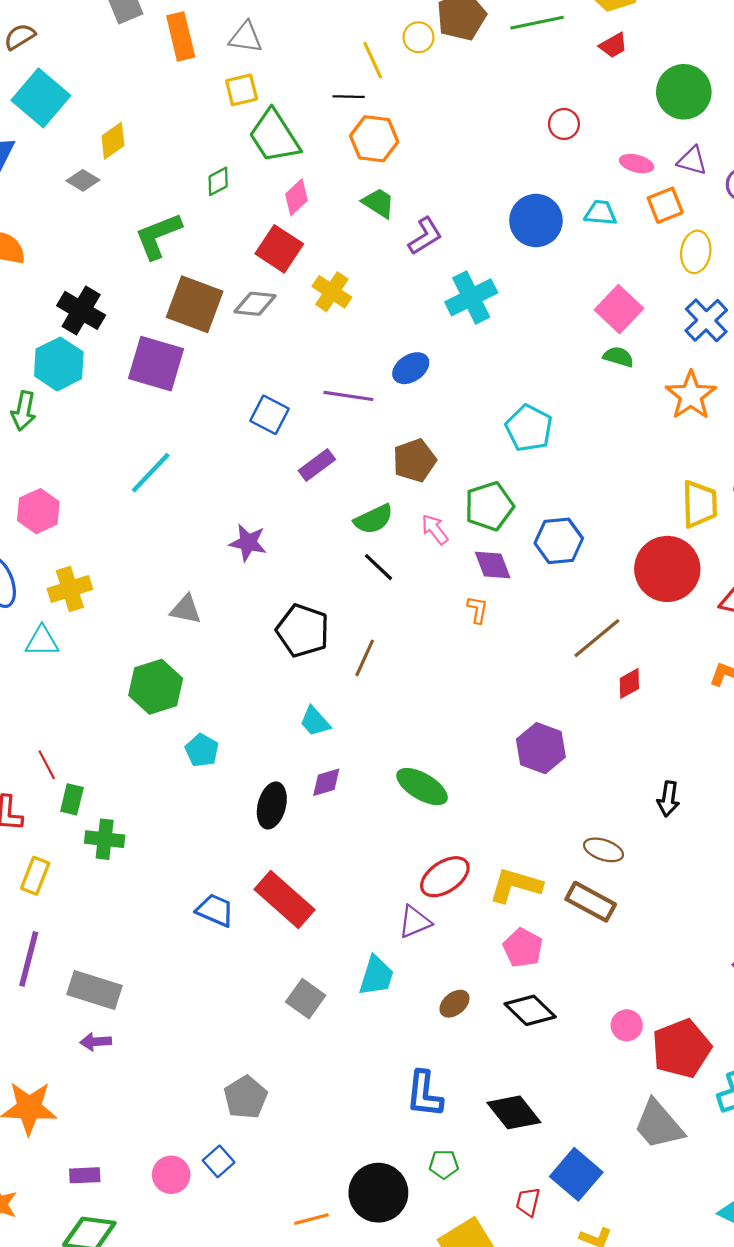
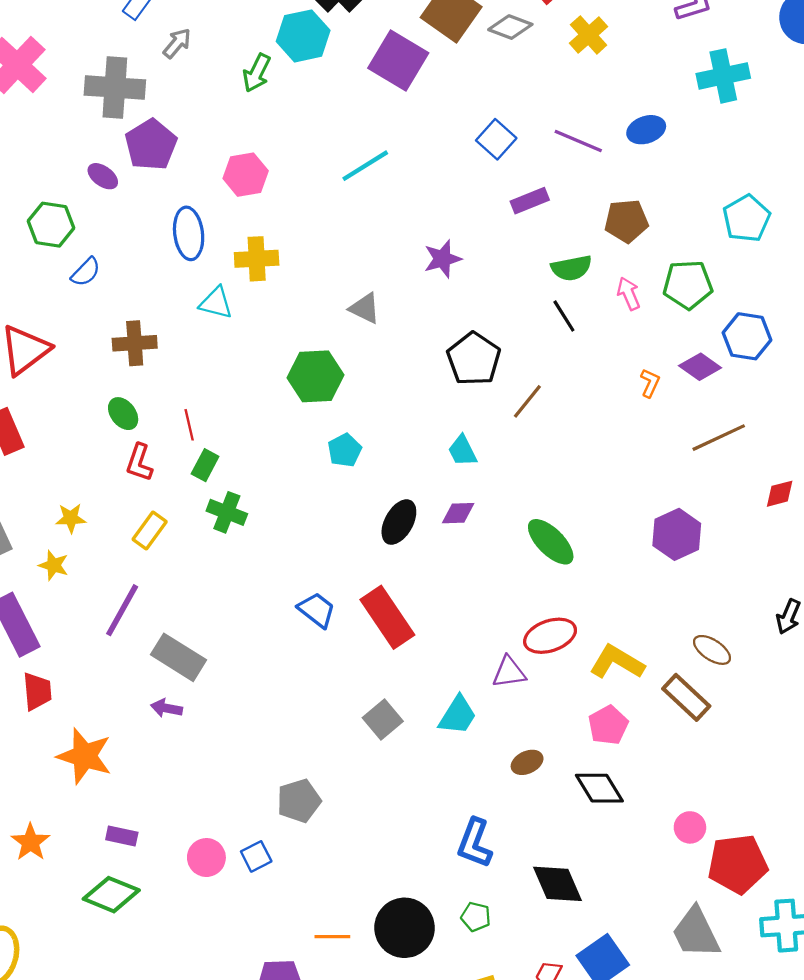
purple star: (248, 543) -> (442, 259), turned 30
purple diamond: (493, 565) -> (700, 367), moved, turned -48
brown line: (597, 638) -> (719, 438), moved

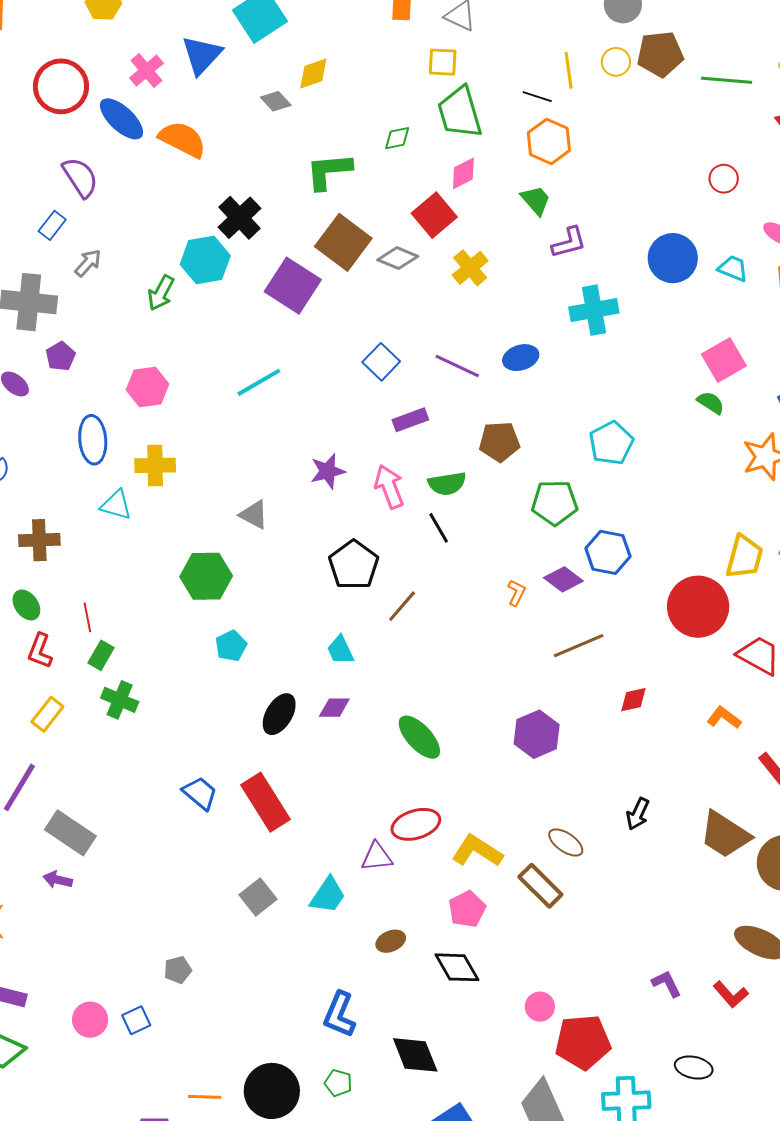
purple pentagon: (151, 145) -> (61, 356), size x0.6
pink arrow: (629, 294) -> (389, 487), moved, size x1.4
gray pentagon: (299, 801) -> (178, 970), size x0.7

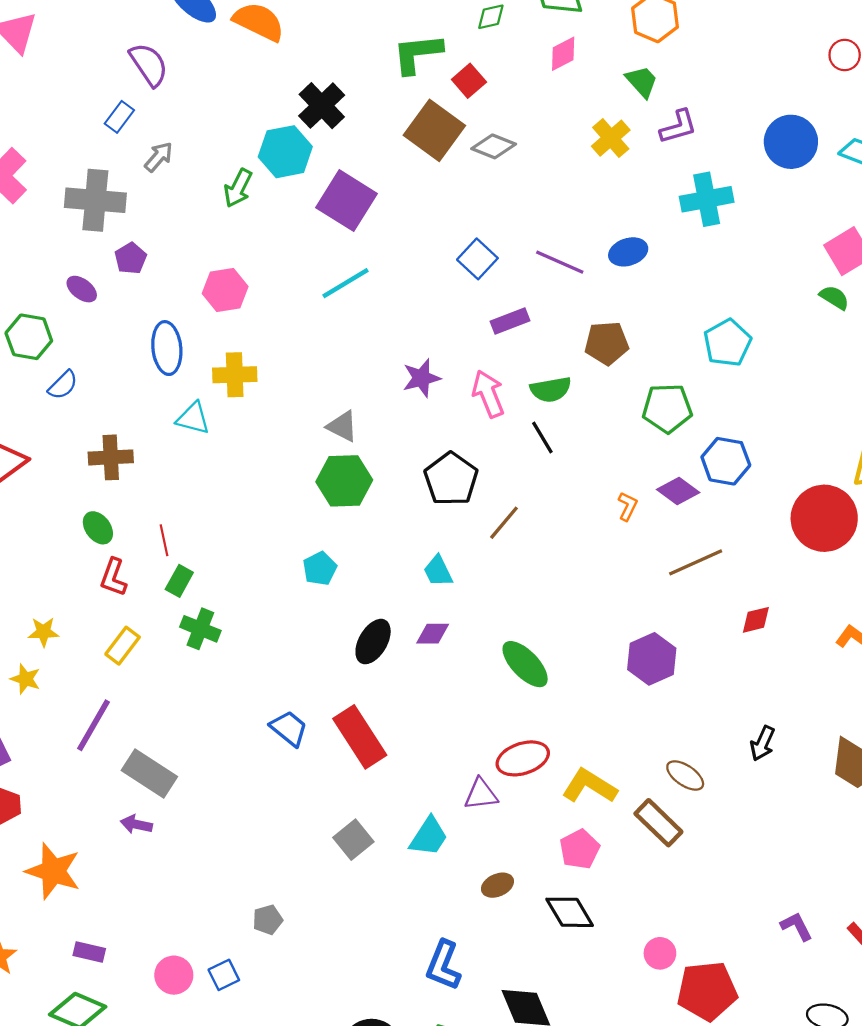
red square: (434, 215) -> (469, 81), moved, size x0.7
yellow cross: (470, 268) -> (611, 138), moved
purple square: (293, 286) -> (347, 201), moved
green hexagon: (206, 576) -> (344, 481), moved

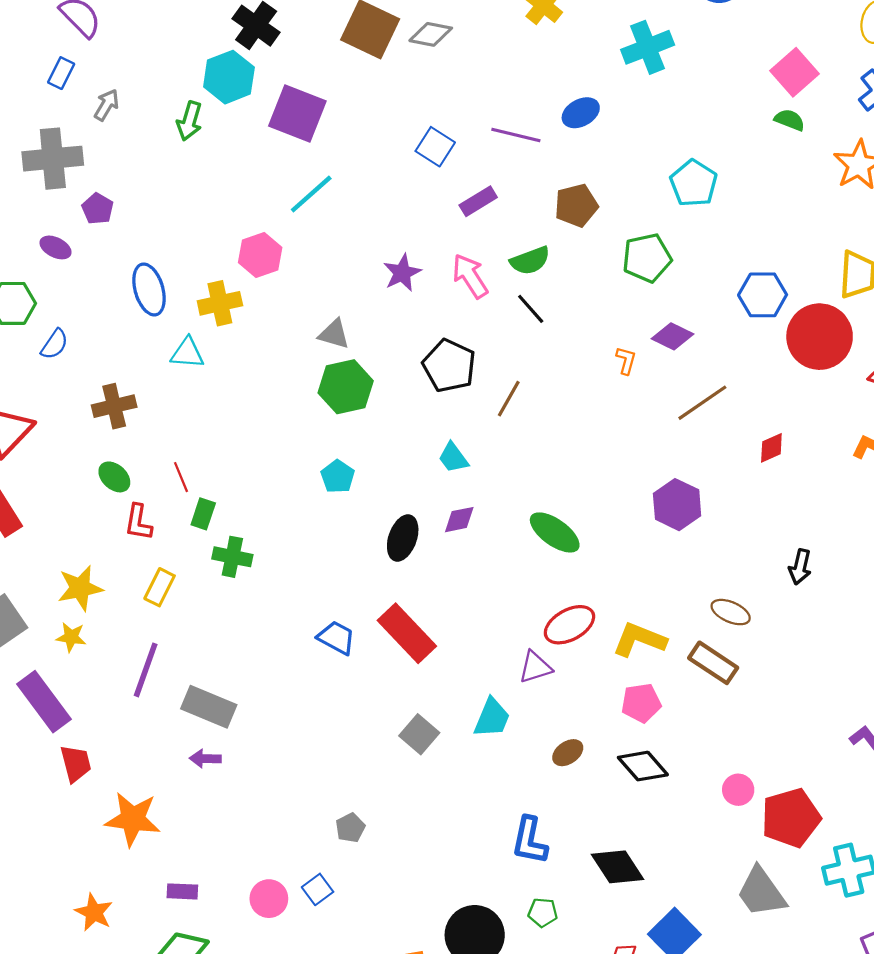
pink hexagon: (225, 290) -> (260, 255), moved
blue hexagon: (726, 461) -> (763, 295), moved
yellow star: (43, 632) -> (80, 588), size x1.5
pink pentagon: (580, 849) -> (641, 703), turned 30

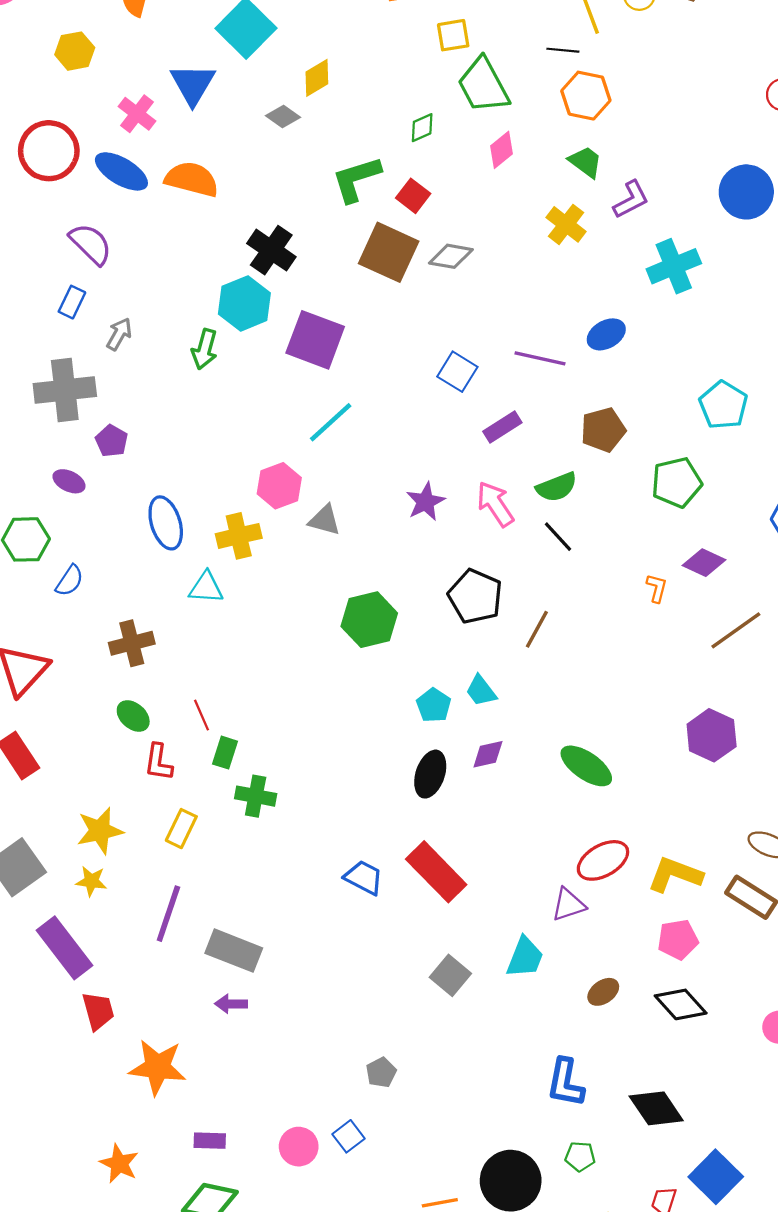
gray triangle: (334, 334) -> (324, 520), moved
cyan pentagon: (338, 477) -> (434, 705), moved

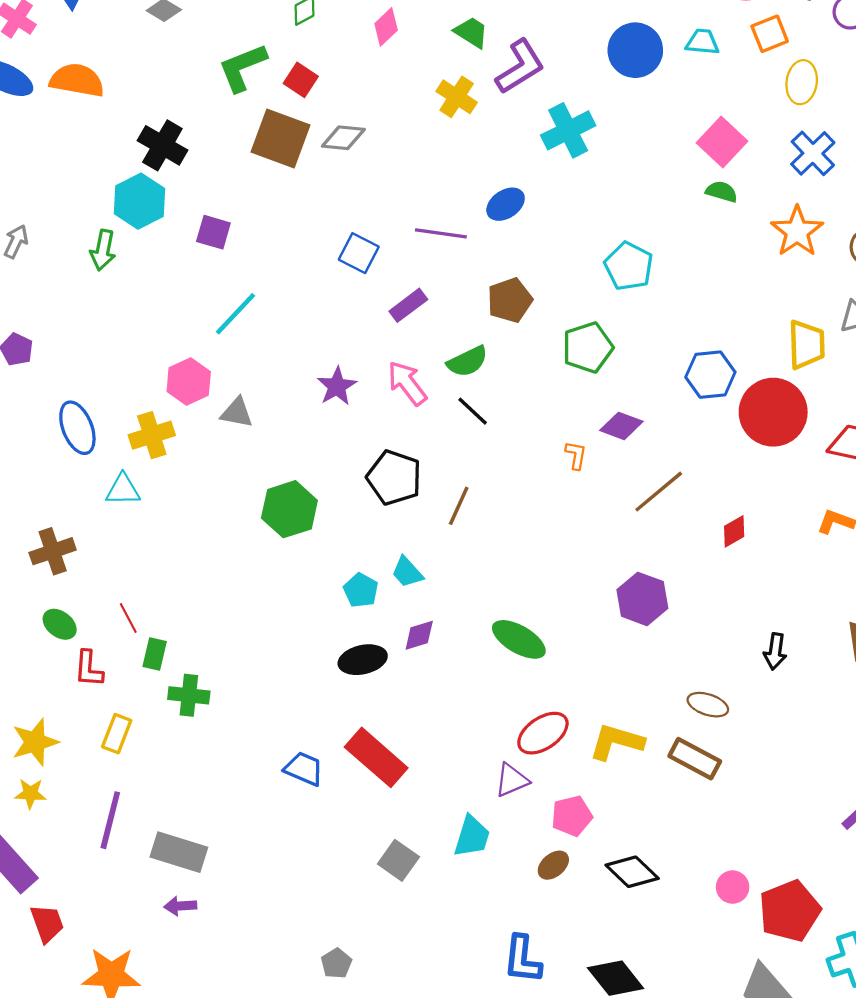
purple L-shape: (631, 200) -> (520, 67), size x1.4
purple square: (315, 340) -> (213, 232), size x0.6
black ellipse: (430, 774) -> (363, 660), turned 63
pink pentagon: (678, 940) -> (572, 816), moved

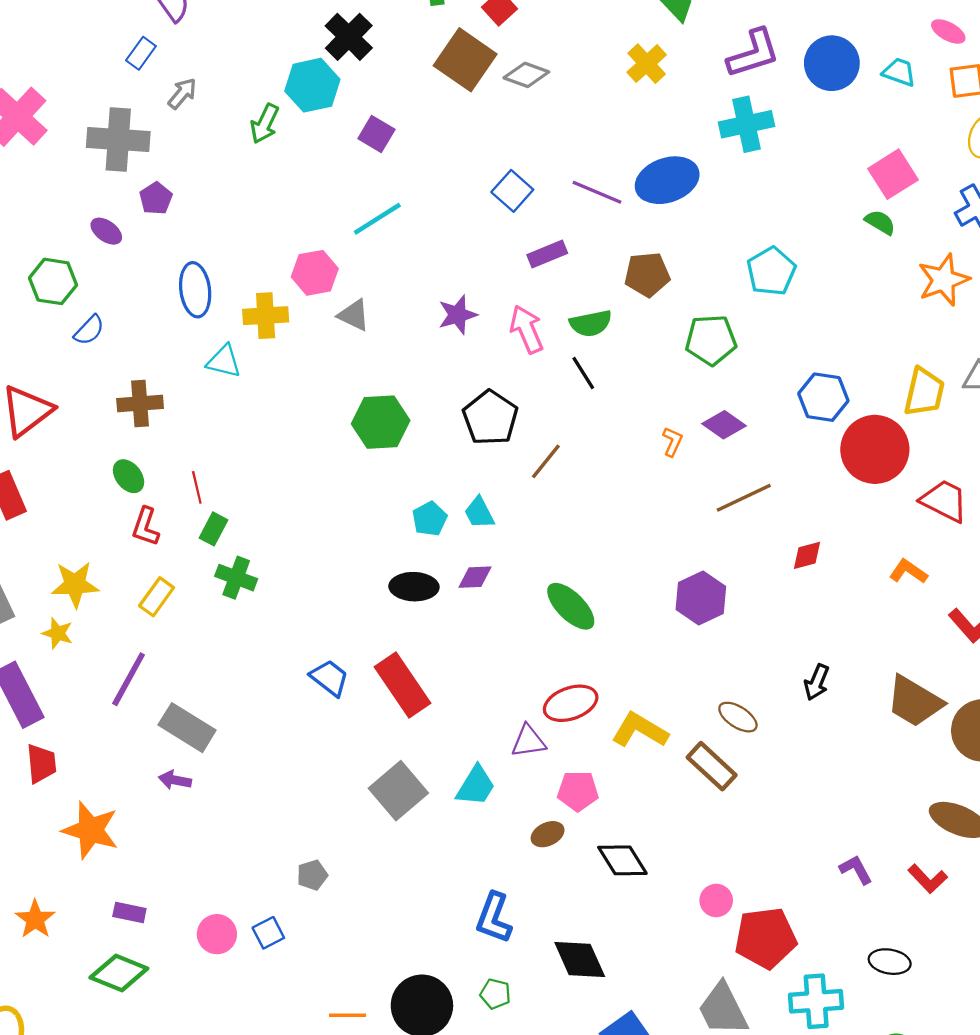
purple L-shape: (520, 67) -> (753, 53), moved
blue ellipse: (506, 204) -> (667, 180), size x1.6
gray square: (398, 860) -> (398, 791), size x1.4

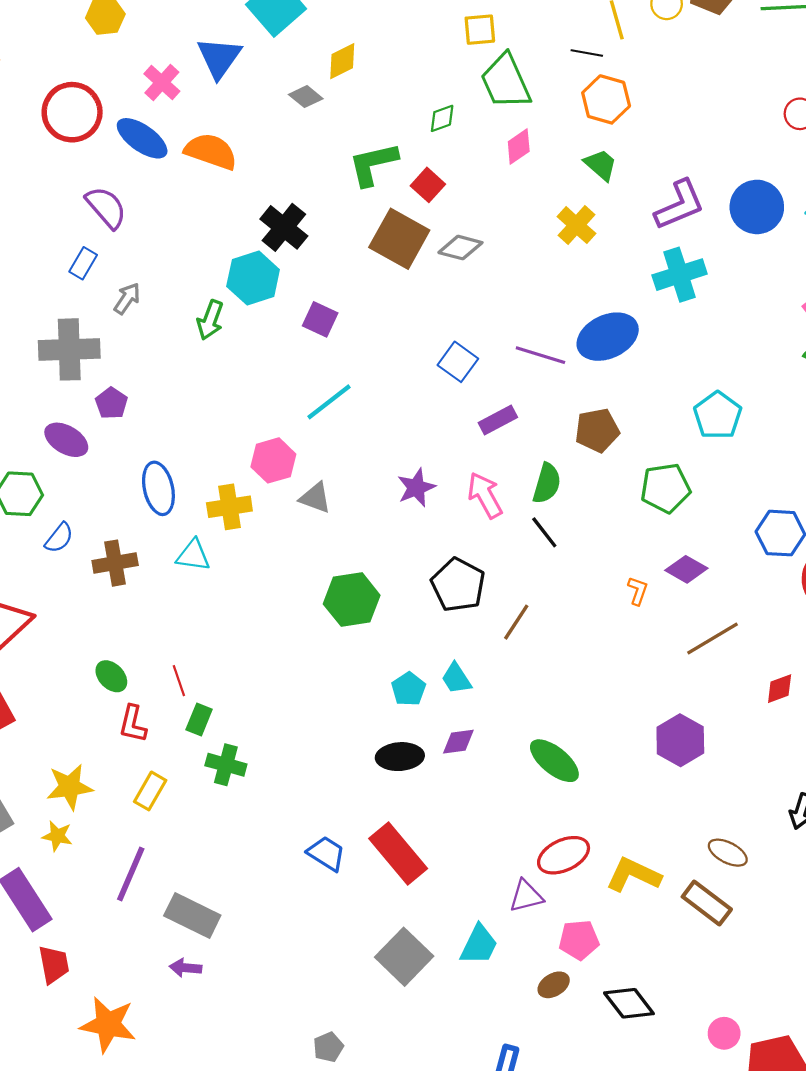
purple ellipse: (106, 231) -> (66, 440), size x1.4
green semicircle: (591, 323) -> (547, 483), turned -57
brown cross: (140, 403) -> (115, 563), moved

